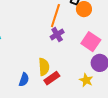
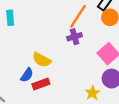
yellow semicircle: (44, 67) -> (42, 60), moved, turned 108
red rectangle: (52, 78) -> (41, 84), moved

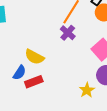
purple cross: (74, 37) -> (68, 33), turned -32

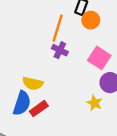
blue semicircle: (19, 73) -> (22, 103), size x1.5

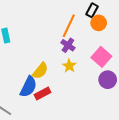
yellow semicircle: (33, 83) -> (40, 71), turned -72
yellow star: (94, 103) -> (69, 66), moved

